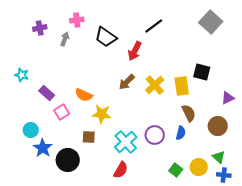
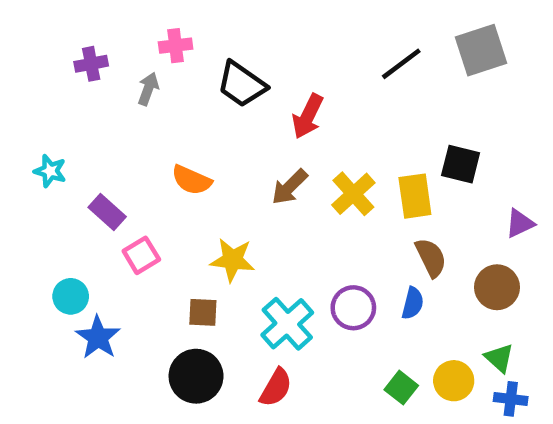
gray square: (211, 22) -> (481, 50), turned 30
black line: (154, 26) -> (401, 64), moved
orange semicircle: (84, 95) -> (191, 180), moved
black circle: (68, 160) -> (196, 376), moved

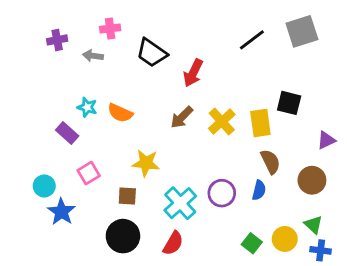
gray arrow: (148, 89) -> (93, 56), turned -102
cyan star: (50, 171) -> (87, 107), moved
pink square: (141, 255) -> (89, 173), moved

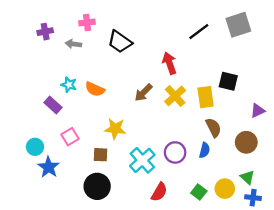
red arrow: (193, 73) -> (169, 63), moved, turned 135
red semicircle: (173, 243) -> (159, 192), moved

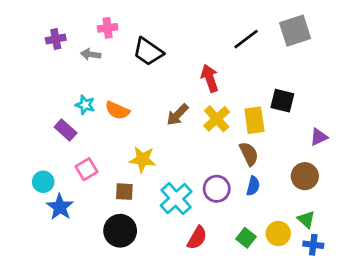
brown semicircle: (214, 128) -> (249, 154), moved

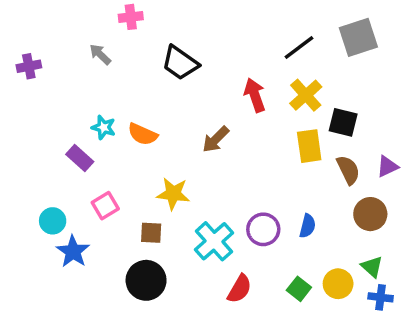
pink cross: (108, 28) -> (131, 17), moved
purple cross: (56, 39) -> (29, 66), moved
gray arrow: (91, 54) -> (100, 54), moved, turned 36
yellow cross: (217, 119) -> (306, 95), moved
brown semicircle: (249, 154) -> (348, 170), moved

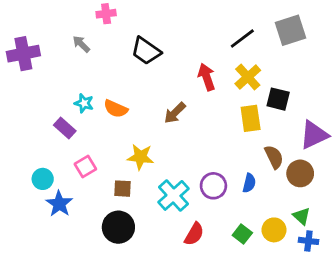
purple cross: (29, 66) -> (23, 54), size x1.6
purple triangle: (387, 166) -> (314, 135), size x1.6
brown semicircle: (348, 170) -> (274, 157), moved

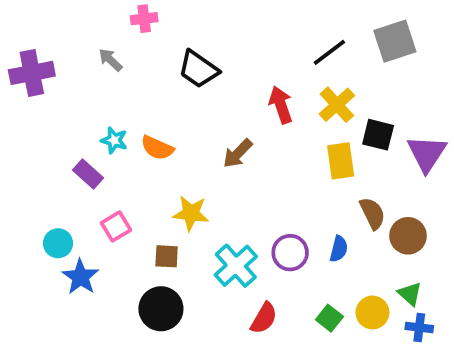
purple triangle: (314, 135) -> (427, 153), moved, turned -32

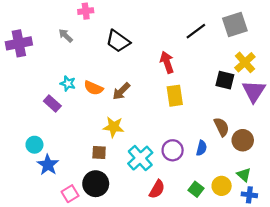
yellow cross: (337, 105) -> (245, 62), moved
brown arrow: (238, 153) -> (121, 91), moved
yellow rectangle: (341, 161) -> (175, 96), moved
pink square: (116, 226) -> (70, 194), moved

